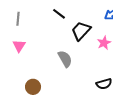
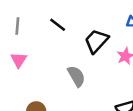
black line: (59, 14) -> (58, 25), moved

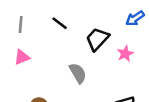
pink triangle: (19, 60) -> (22, 57), turned 35

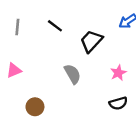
pink star: (125, 54) -> (118, 73), moved
pink triangle: (22, 57) -> (14, 70), moved

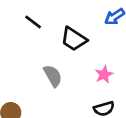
black trapezoid: (91, 41) -> (74, 39), turned -100

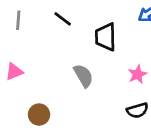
black trapezoid: (74, 39) -> (106, 37), turned 56

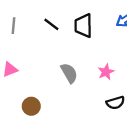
black trapezoid: (106, 37) -> (83, 26), moved
pink star: (137, 74) -> (106, 72), moved

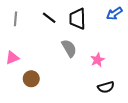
gray semicircle: (69, 73) -> (69, 48), moved
brown circle: (31, 106) -> (31, 79), moved

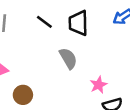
pink star: (98, 60) -> (99, 85), moved

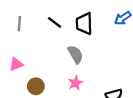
pink star: (99, 85) -> (75, 83), moved

